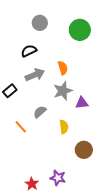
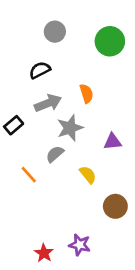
gray star: (63, 91) -> (70, 128), moved
yellow semicircle: (64, 127) -> (88, 175), turned -32

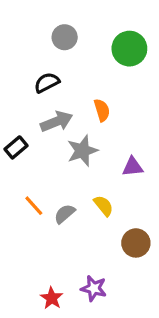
gray semicircle: (55, 154) -> (65, 214), moved

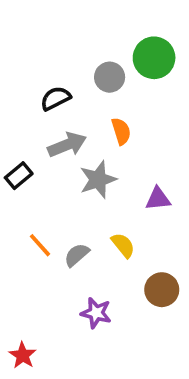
gray circle: (65, 37) -> (110, 77), moved
purple star: (94, 288) -> (96, 313), moved
red star: (52, 298) -> (23, 355), moved

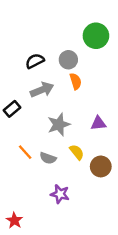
gray circle: (110, 77) -> (68, 60), moved
gray star: (98, 180) -> (59, 125), moved
gray semicircle: (77, 255) -> (48, 158), turned -119
brown circle: (162, 290) -> (101, 166), moved

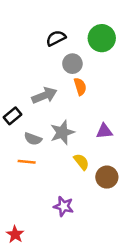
black semicircle: (35, 61) -> (56, 38), moved
orange line: (25, 152) -> (27, 162), turned -42
gray semicircle: (48, 158) -> (33, 139), moved

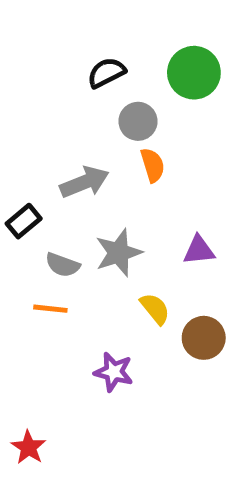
purple star: (64, 206) -> (114, 372), moved

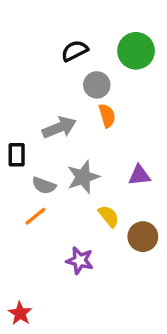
black rectangle: (24, 221) -> (17, 155), turned -50
orange line: (50, 309) -> (35, 216), turned -45

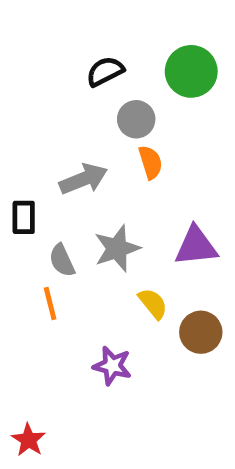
purple triangle: (139, 175) -> (196, 246), size x1.4
gray semicircle: (44, 185) -> (62, 260), turned 45
orange line: (35, 216) -> (50, 304), turned -65

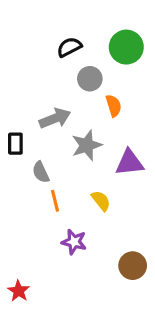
orange semicircle: (151, 162) -> (114, 106), moved
gray star: (117, 248) -> (87, 145), moved
orange line: (50, 304) -> (55, 201), moved
brown circle: (201, 332) -> (133, 266), moved

